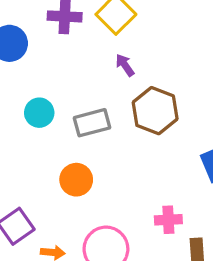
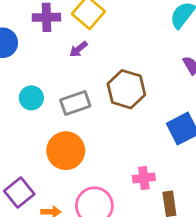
purple arrow: (125, 65) -> (78, 49), moved, turned -90
orange circle: (76, 180) -> (66, 151), size x1.4

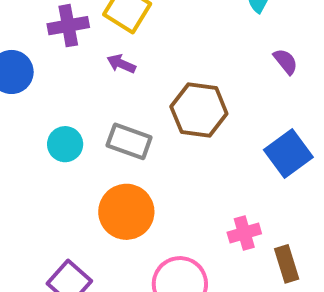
purple arrow: (78, 49) -> (121, 64), turned 72
gray rectangle: (75, 103) -> (129, 141), turned 48

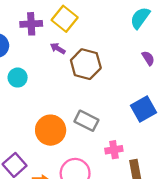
brown hexagon: (199, 110) -> (86, 64), moved
gray rectangle: (129, 141) -> (86, 121), moved
cyan circle: (65, 144) -> (18, 78), moved

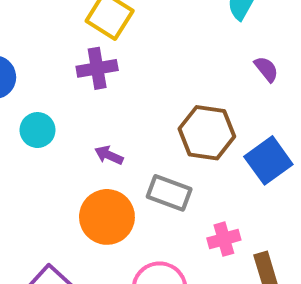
purple cross: (31, 24) -> (97, 68), moved
purple arrow: (58, 48) -> (109, 155), moved
brown hexagon: (86, 64) -> (207, 133), moved

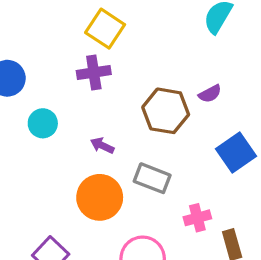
purple semicircle: (266, 69) -> (210, 94), moved, turned 100
brown hexagon: (207, 133) -> (166, 111), moved

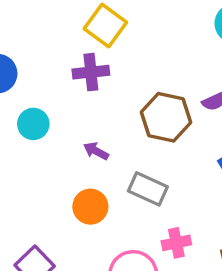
orange circle: (100, 197) -> (90, 207), size x0.7
pink cross: (197, 218) -> (176, 243), moved

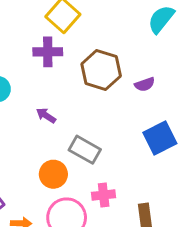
brown hexagon: (166, 117) -> (101, 70), moved
orange circle: (90, 207) -> (53, 174), moved

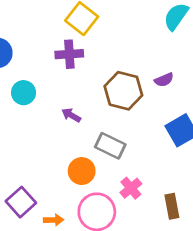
brown hexagon: (101, 70) -> (123, 91), moved
pink cross: (104, 195) -> (131, 188), turned -30

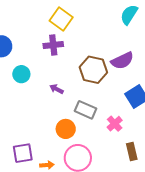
purple semicircle: (164, 80) -> (122, 61), size x1.6
pink cross: (131, 188) -> (115, 124), moved
purple square: (21, 202) -> (23, 153), turned 35

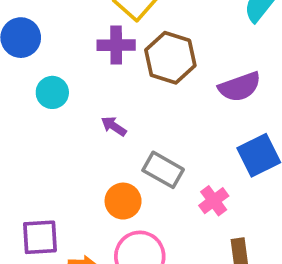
brown hexagon: (93, 70) -> (170, 58), moved

